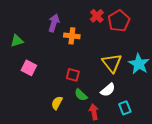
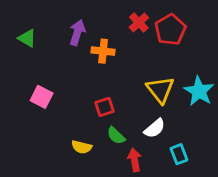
green triangle: (17, 41) -> (27, 38), moved, turned 48
red square: (73, 75) -> (104, 107), turned -32
yellow semicircle: (57, 103) -> (82, 147), turned -104

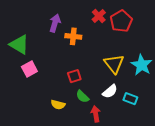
green triangle: (27, 38) -> (19, 45), moved, size x1.5
pink square: (42, 97) -> (29, 69), turned 35
cyan rectangle: (179, 154) -> (130, 99), moved, turned -48

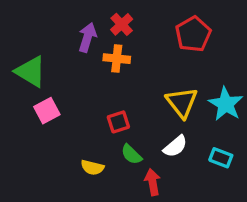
red cross: (99, 16) -> (122, 24), moved
cyan rectangle: (130, 99) -> (221, 158), moved

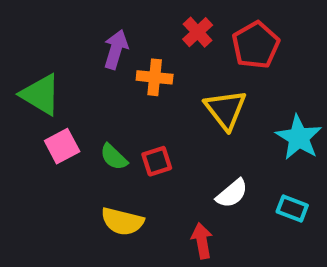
red cross: (122, 24) -> (198, 32), moved
yellow triangle: (182, 102) -> (226, 110), moved
green semicircle: (131, 154) -> (114, 157), moved
yellow semicircle: (92, 167) -> (122, 221), size x1.4

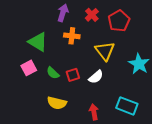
purple arrow: (116, 49) -> (63, 13), moved
green triangle: (41, 95) -> (38, 42), moved
white semicircle: (232, 193) -> (96, 77), moved
cyan rectangle: (292, 209) -> (127, 106), moved, size x1.5

